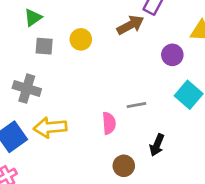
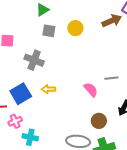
pink semicircle: (109, 123) -> (91, 90), turned -42
yellow arrow: (50, 127) -> (48, 89), size x0.6

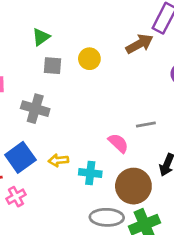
yellow arrow: (48, 89) -> (58, 160), moved
brown circle: (99, 121) -> (133, 186), size x1.6
cyan cross: (30, 137) -> (90, 173), moved

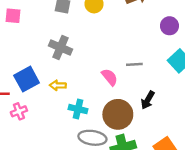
gray cross: (35, 109) -> (61, 47), moved
cyan cross: (90, 173) -> (78, 109), moved

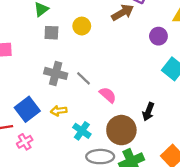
gray line: (134, 64) -> (84, 78), moved, turned 56
cyan cross: (78, 109) -> (82, 131), turned 30

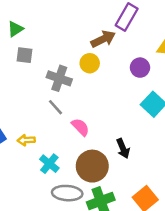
yellow circle: (82, 26) -> (90, 63), moved
gray cross: (56, 73) -> (59, 78), moved
black arrow: (148, 112) -> (123, 148), turned -48

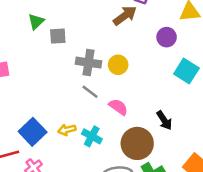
gray square: (24, 55) -> (58, 36), moved
yellow circle: (90, 63) -> (118, 65), moved
cyan cross: (49, 164) -> (92, 136), moved

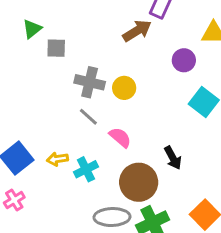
cyan cross: (92, 136) -> (86, 169), turned 30

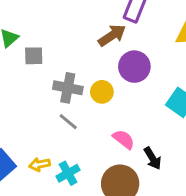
purple circle: (184, 60) -> (134, 67), moved, size x1.4
pink semicircle: (120, 137) -> (124, 139), moved

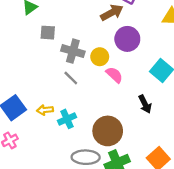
gray square: (34, 56) -> (48, 33), moved
pink semicircle: (124, 139) -> (114, 75), moved
black arrow: (153, 158) -> (145, 104), moved

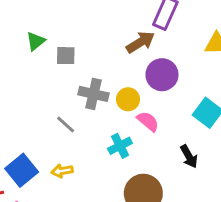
gray square: (48, 33) -> (66, 56), moved
gray line: (71, 78) -> (66, 124), moved
cyan cross: (67, 119) -> (120, 146), moved

